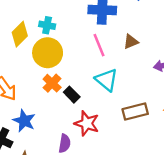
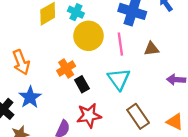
yellow circle: (48, 53) -> (89, 36), moved
brown rectangle: (135, 112) -> (138, 116), turned 55
red star: (87, 123) -> (89, 116), turned 30

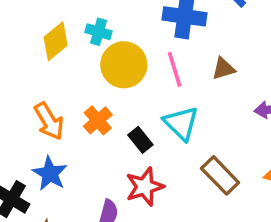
orange arrow: (21, 62) -> (49, 121), moved
black rectangle: (82, 84) -> (140, 140), moved

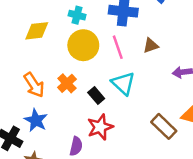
cyan cross: (99, 32) -> (77, 15), moved
yellow diamond: (56, 41) -> (37, 31), turned 35
brown rectangle: (220, 175) -> (164, 126), moved

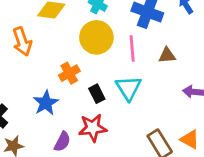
orange arrow: (34, 85) -> (22, 42), moved
blue star: (36, 120) -> (46, 103), moved

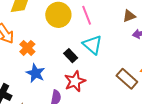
brown triangle: (167, 55) -> (129, 16), moved
orange cross: (69, 73) -> (27, 48), moved

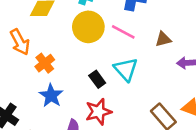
pink line: (87, 15) -> (123, 32), turned -48
brown triangle: (129, 16) -> (163, 39), moved

